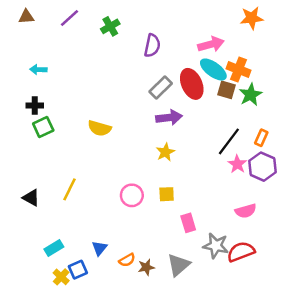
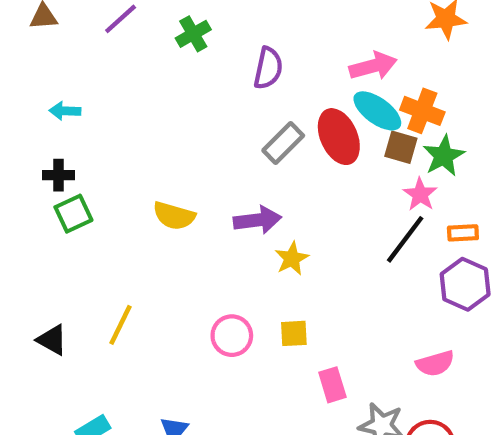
purple arrow: (169, 117) -> (258, 220), moved
orange rectangle: (261, 138) -> (463, 233), turned 63
pink star: (237, 164) -> (420, 194), moved

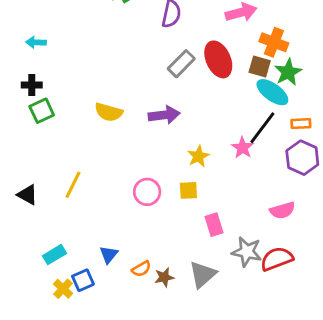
cyan ellipse: (377, 111) -> (272, 92), moved
pink star: (420, 194) -> (243, 148), moved
yellow star: (292, 259) -> (198, 156), moved

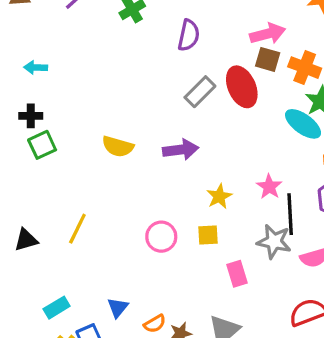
brown square: (260, 67) -> (268, 59), moved
black line: (262, 128) -> (290, 214), moved, turned -40
black triangle: (27, 195) -> (26, 240), turned -45
gray star: (247, 252) -> (274, 241), moved

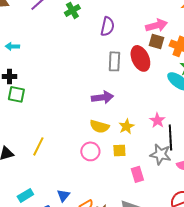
gray rectangle: (200, 92) -> (114, 61), turned -42
green square: (42, 145) -> (16, 94), turned 36
yellow semicircle: (118, 146) -> (99, 126), moved

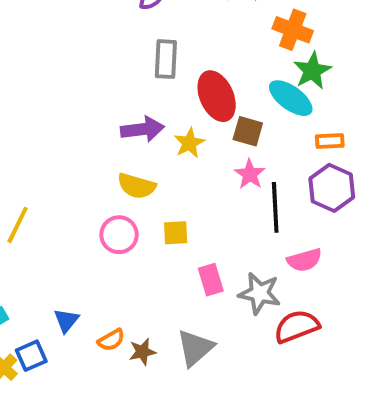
brown square: (156, 41) -> (248, 131), moved
red ellipse: (140, 58) -> (217, 96), moved
yellow star: (126, 126) -> (189, 143), moved
gray star: (160, 154) -> (260, 293), moved

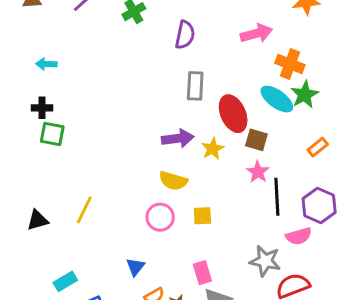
cyan ellipse: (291, 98) -> (277, 99), moved
orange rectangle: (330, 141) -> (318, 147), turned -36
purple hexagon: (332, 188) -> (319, 206), moved
pink rectangle: (211, 280) -> (202, 273), moved
blue triangle: (66, 321) -> (135, 267), moved

